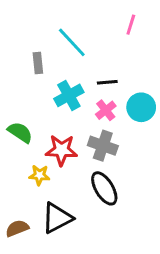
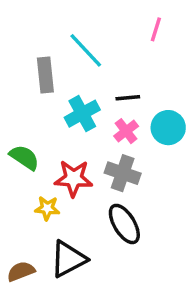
gray rectangle: (38, 63) -> (45, 75), size x1.4

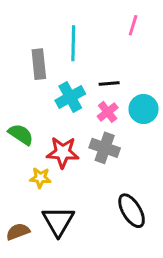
cyan line: (86, 50) -> (73, 43), turned 44
black ellipse: (124, 224) -> (132, 211), moved
black triangle: (68, 259) -> (58, 221), turned -32

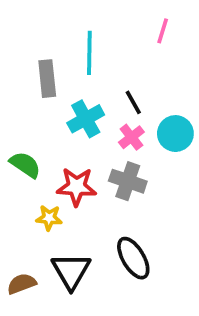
black line: (109, 84) -> (133, 102), turned 66
black ellipse: (132, 211) -> (133, 258), moved

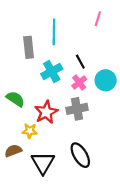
gray cross: (128, 181) -> (77, 109), turned -30
red star: (77, 187) -> (46, 112), turned -30
brown semicircle: (22, 284) -> (13, 151), moved

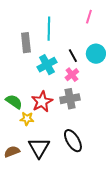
cyan circle: (106, 80) -> (96, 54), moved
green semicircle: (15, 99) -> (14, 102), moved
brown semicircle: (13, 151) -> (12, 152), moved

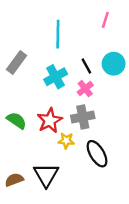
gray rectangle: (26, 43) -> (16, 62), moved, turned 42
yellow star: (27, 119) -> (66, 141), moved
black ellipse: (73, 141) -> (97, 154), moved

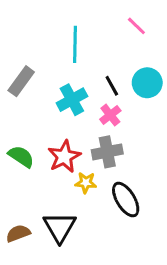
pink line: (105, 20) -> (136, 26), turned -63

